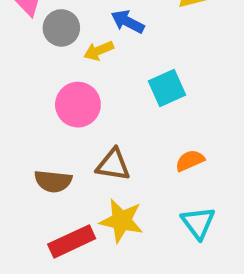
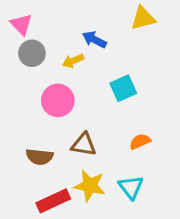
gray circle: (61, 28) -> (32, 53), moved
cyan triangle: (198, 223) -> (131, 187), moved

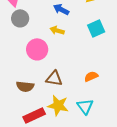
yellow arrow: (73, 61) -> (57, 30), moved, turned 40
cyan square: (123, 88) -> (96, 28), moved

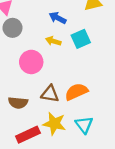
cyan square: (96, 28) -> (81, 39), moved
orange semicircle: (91, 76) -> (76, 92), moved, size x1.5

